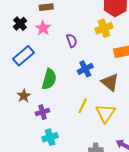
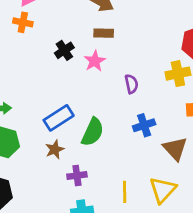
blue rectangle: (23, 56) -> (59, 118), moved
yellow line: (83, 106) -> (125, 192), moved, turned -35

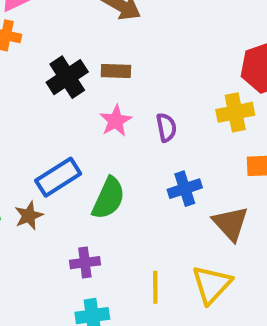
brown rectangle: (104, 33) -> (116, 71), moved
black cross: (64, 50) -> (67, 77), size x1.4
pink star: (95, 61) -> (116, 121), moved
brown star: (55, 149) -> (29, 216), moved

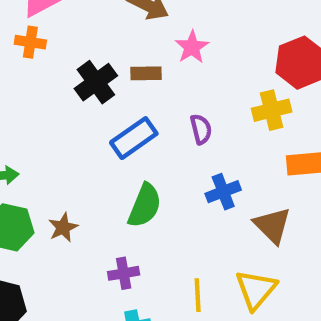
pink star: (116, 121) -> (192, 47), moved
blue rectangle: (58, 177) -> (134, 138), moved

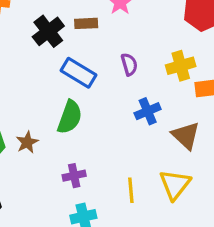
yellow cross: (272, 110) -> (181, 66), moved
blue rectangle: (134, 138) -> (78, 73), turned 68
green semicircle: (145, 205) -> (70, 117), moved

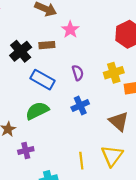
blue cross: (148, 111) -> (80, 106), moved
green semicircle: (70, 117) -> (37, 111), turned -135
purple cross: (74, 176) -> (26, 151), moved

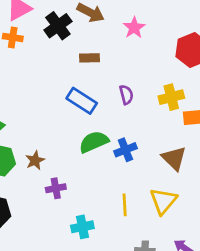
pink star: (70, 30) -> (134, 28), moved
black cross: (21, 51) -> (58, 26), moved
blue cross: (80, 106) -> (125, 150), moved
green semicircle: (37, 111) -> (94, 142), moved

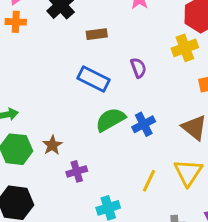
yellow cross: (171, 97) -> (185, 48), moved
yellow line: (125, 205) -> (149, 181), turned 35

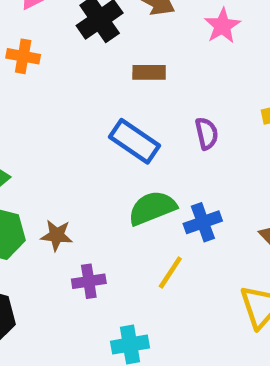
orange cross: (16, 22) -> (23, 56), moved
brown star: (52, 145) -> (57, 235), turned 30
yellow line: (149, 181) -> (170, 272), moved

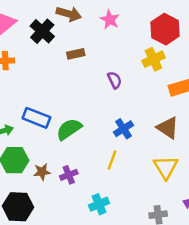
blue rectangle: (134, 141) -> (36, 118), moved
green semicircle: (152, 208) -> (69, 129), moved
brown star: (57, 235) -> (42, 172), moved

